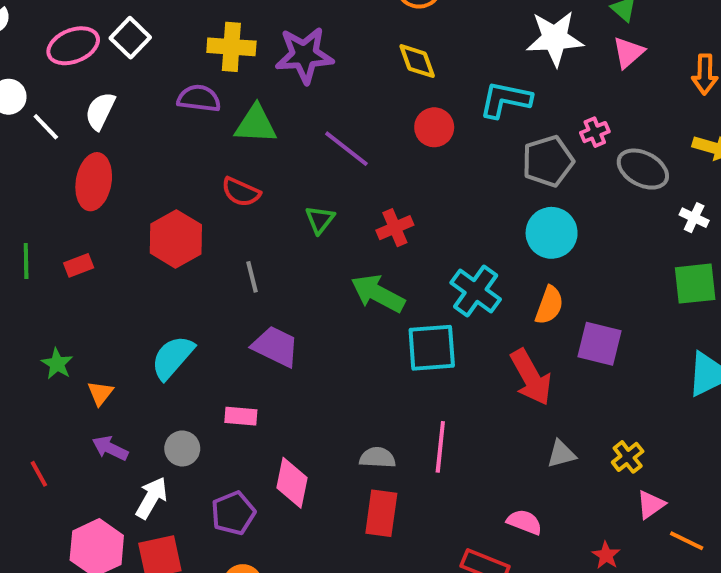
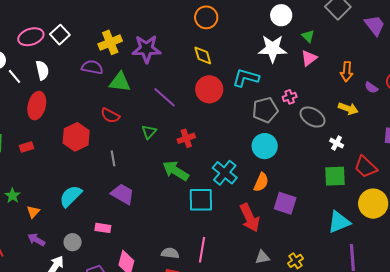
yellow cross: (231, 47) -> (110, 42), turned -30
white semicircle: (100, 111) -> (42, 70), turned 138
red circle: (434, 127) -> (209, 89), size x1.4

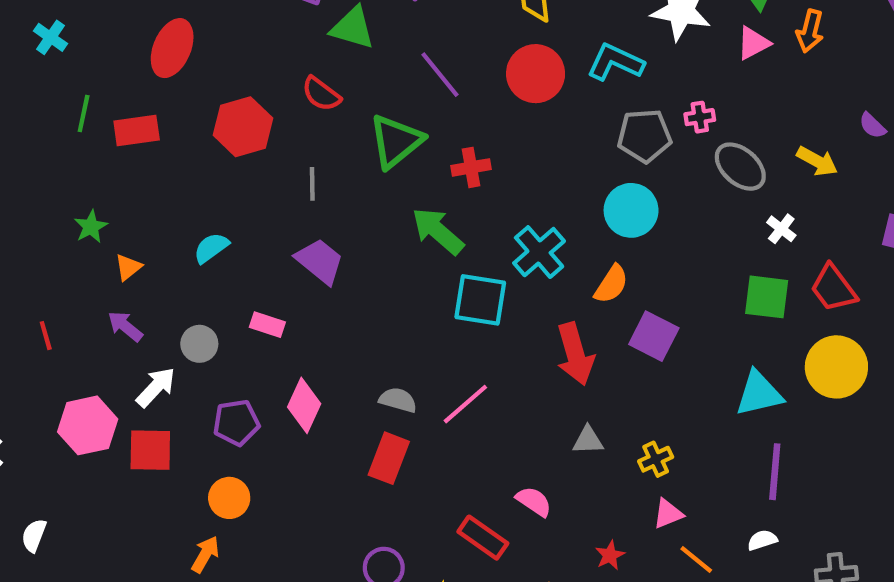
orange arrow: (347, 72) -> (810, 31), moved
green triangle: (149, 132) -> (396, 141), size x1.8
red rectangle: (26, 147) -> (137, 131), size x1.5
cyan semicircle: (71, 196) -> (211, 248), size x0.7
pink line: (202, 250) -> (465, 404), turned 30

